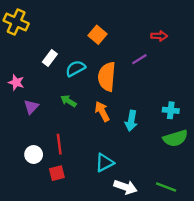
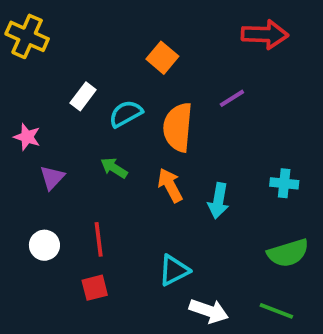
red arrow: (159, 36) -> (265, 34), moved, size x1.6
green semicircle: (175, 138) -> (288, 253), moved
white circle: (34, 154) -> (44, 245), moved

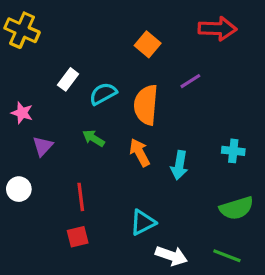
orange square: (162, 58) -> (148, 44), moved
white circle: (44, 245) -> (19, 189), moved

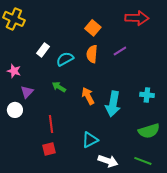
orange semicircle: (146, 105) -> (92, 54), moved, size x0.7
cyan arrow: (179, 165) -> (113, 104), size x1.4
white circle: (19, 189) -> (15, 110), moved

